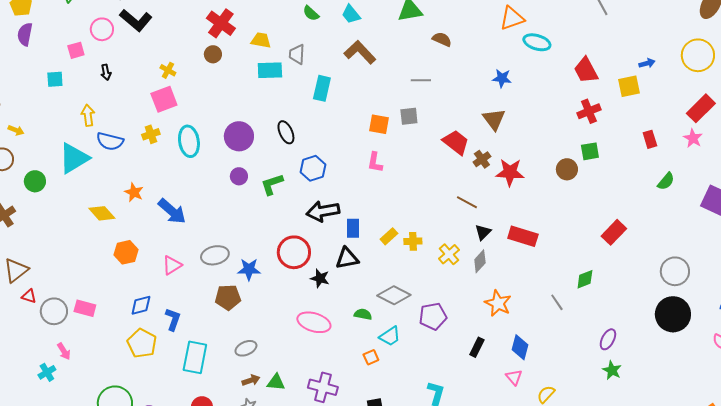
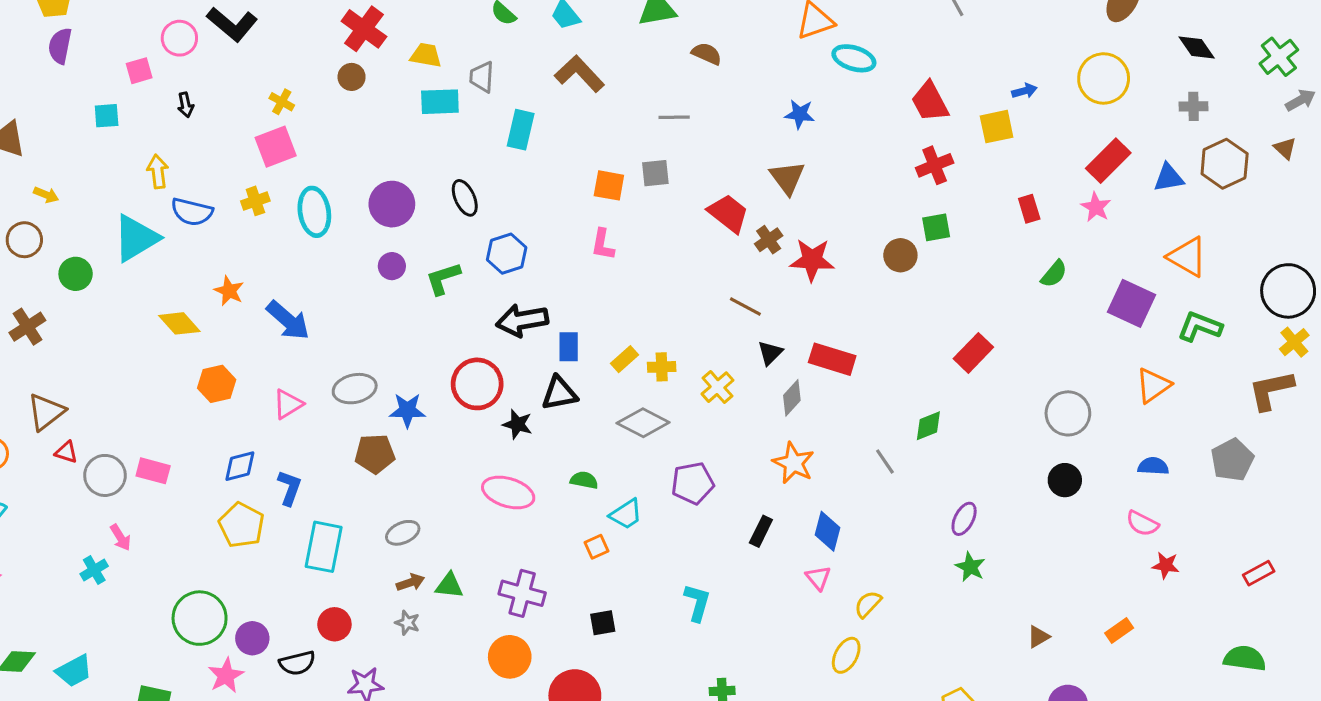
gray diamond: (480, 261) -> (792, 398), moved
gray diamond: (394, 295) -> (643, 423), moved
black circle: (673, 314) -> (1065, 480), size x0.6

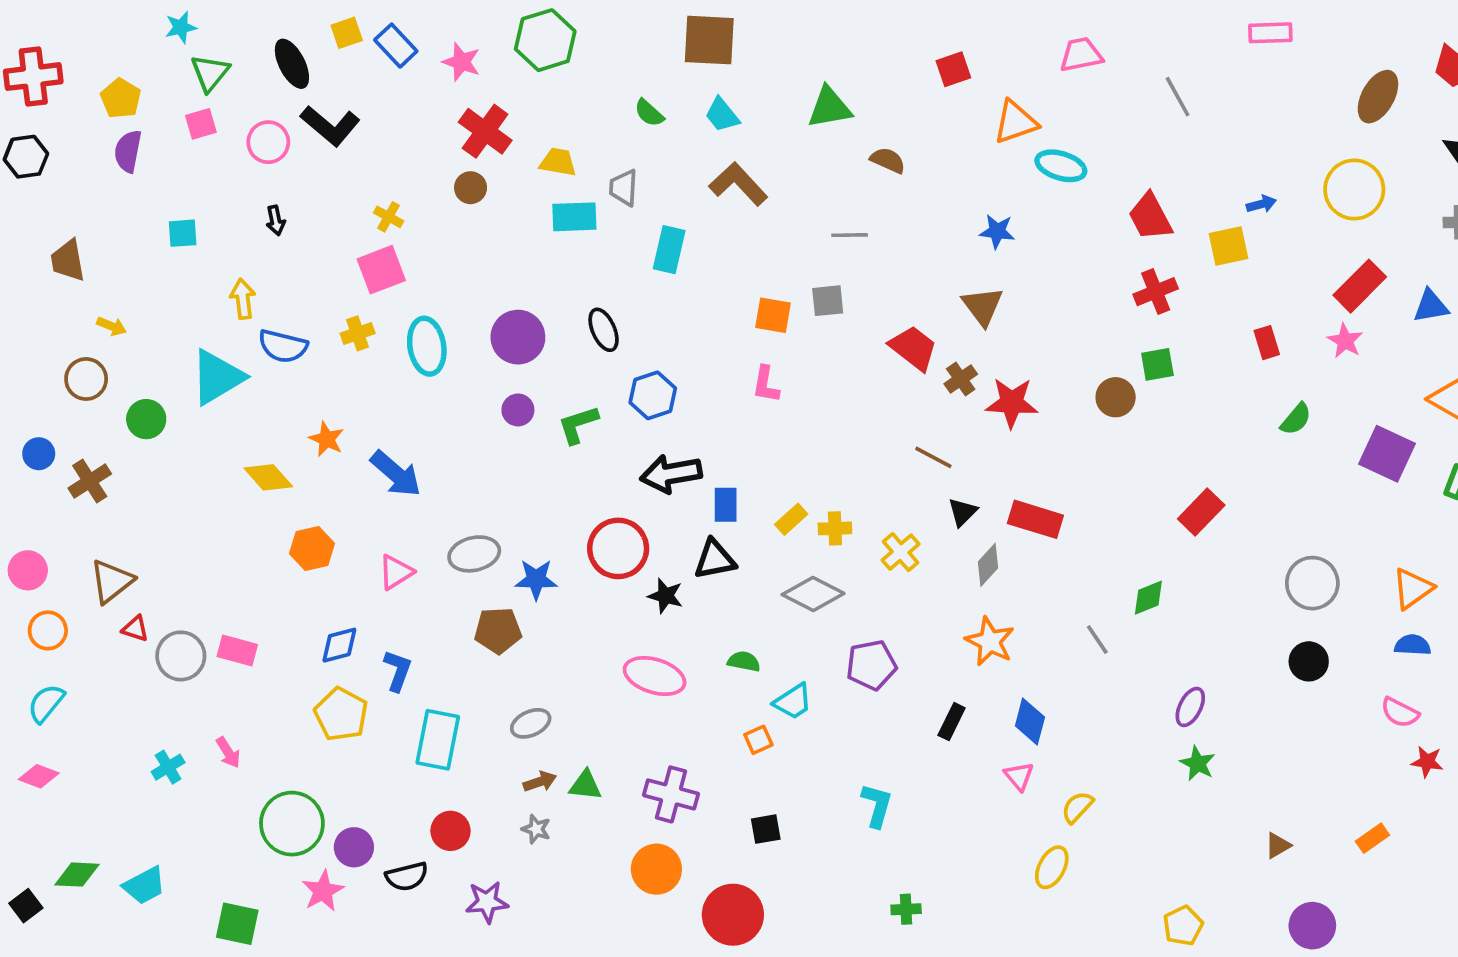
pink square: (139, 71) -> (201, 124), moved
orange triangle: (1153, 385) -> (1413, 589), moved
pink arrow: (121, 537) -> (228, 753), moved

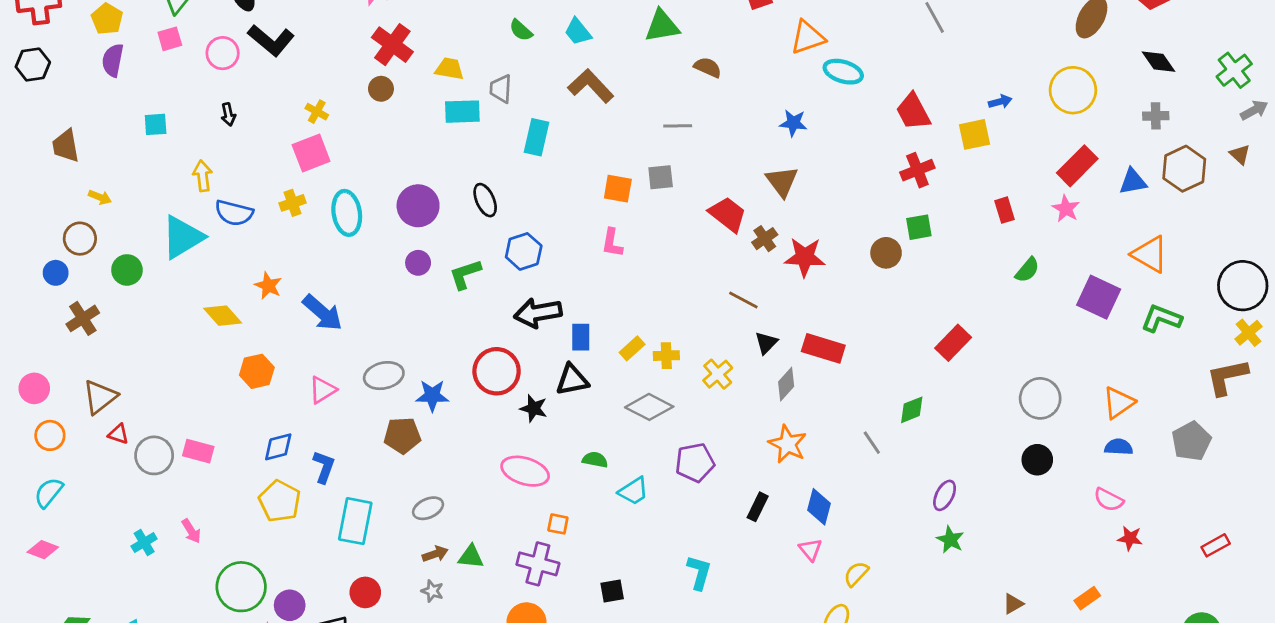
blue circle: (39, 454) -> (56, 273), moved
orange square: (758, 740) -> (558, 524), moved, turned 35

